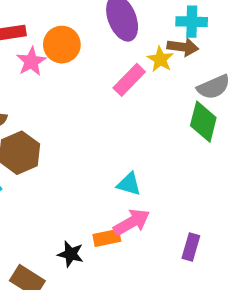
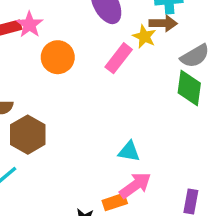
orange circle: (62, 45) -> (58, 57), moved
pink star: (31, 61) -> (29, 25), moved

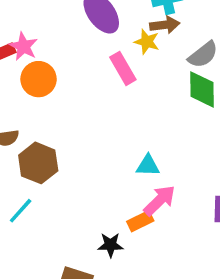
orange circle: (58, 57) -> (39, 79), moved
pink rectangle: (119, 58) -> (123, 68), turned -60

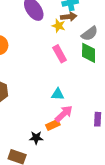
pink rectangle: (123, 68) -> (60, 54), moved

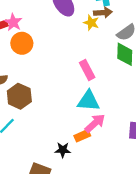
pink rectangle: (60, 54) -> (87, 70), moved
cyan triangle: (58, 94) -> (88, 101), size x1.5

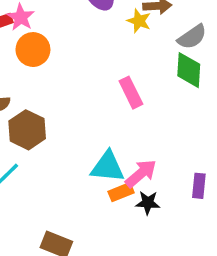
cyan triangle: (88, 101) -> (107, 167), moved
black star: (63, 150) -> (148, 203), moved

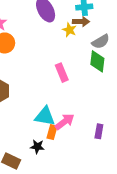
orange rectangle: (121, 192) -> (52, 132), turned -56
black star: (148, 203) -> (37, 147), moved

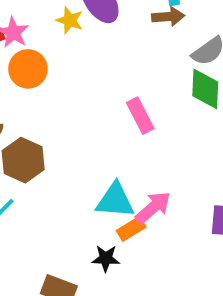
yellow star: (69, 30) -> (70, 20), moved
orange rectangle: (52, 132) -> (131, 229), turned 48

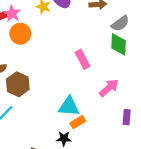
pink arrow: (153, 207) -> (109, 88), moved

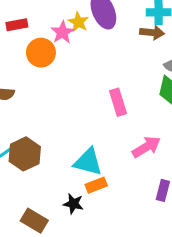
pink star: (12, 14) -> (62, 32), moved
brown hexagon: (18, 84) -> (25, 154), moved

